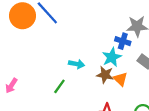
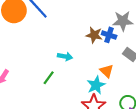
cyan star: (112, 57) -> (96, 85), moved
brown star: (105, 75) -> (94, 35), moved

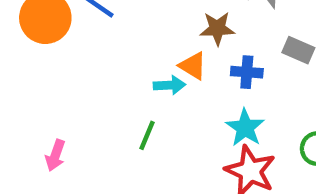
blue cross: (109, 35) -> (247, 72), moved
orange triangle: (107, 71) -> (193, 66), moved

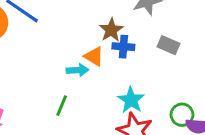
brown star: (217, 28) -> (111, 30), turned -30
blue cross: (247, 72) -> (123, 47), moved

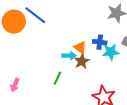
brown star: (111, 30) -> (82, 61), moved
cyan star: (131, 100) -> (111, 52), moved, turned 30

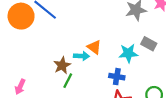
blue cross: (100, 42) -> (117, 77), moved
brown star: (82, 61) -> (62, 65), moved

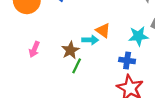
pink arrow: (20, 87) -> (34, 49), moved

